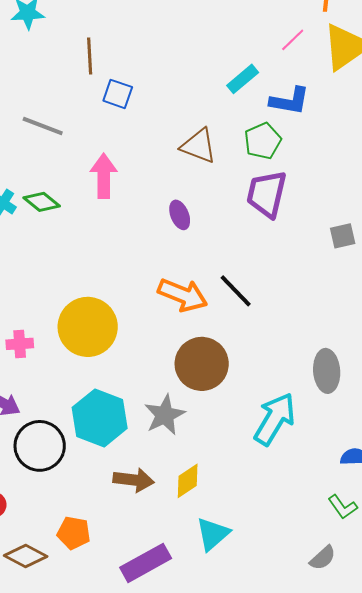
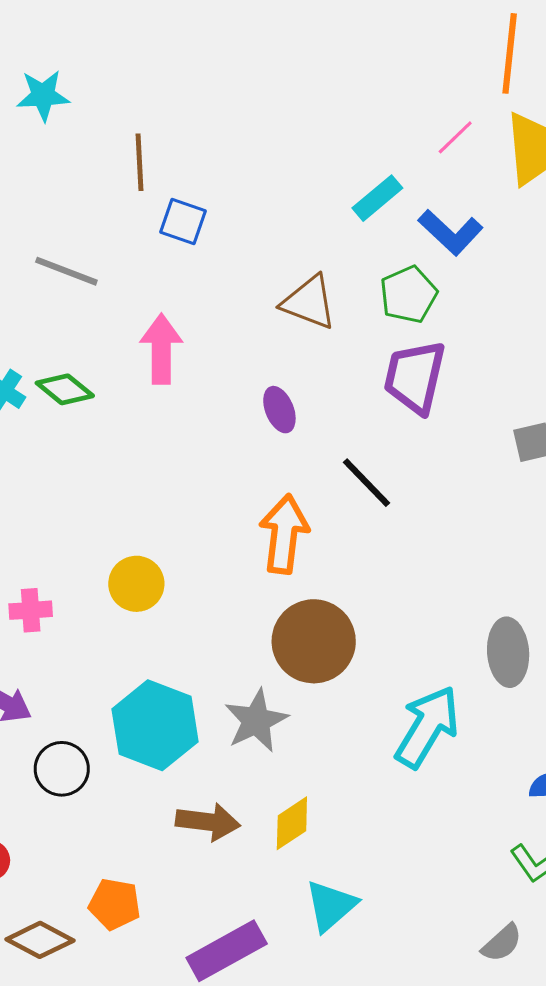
blue L-shape: (290, 101) -> (451, 232), turned 33
black line: (236, 291) -> (367, 483), moved
orange arrow: (183, 295) -> (284, 534), turned -105
yellow circle: (88, 327) -> (136, 584), size x0.6
black circle: (40, 446) -> (62, 769), size x0.7

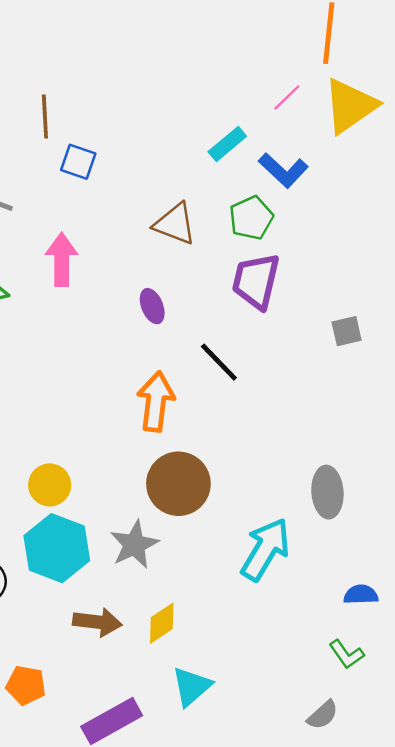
yellow circle: (136, 584) -> (50, 485), moved

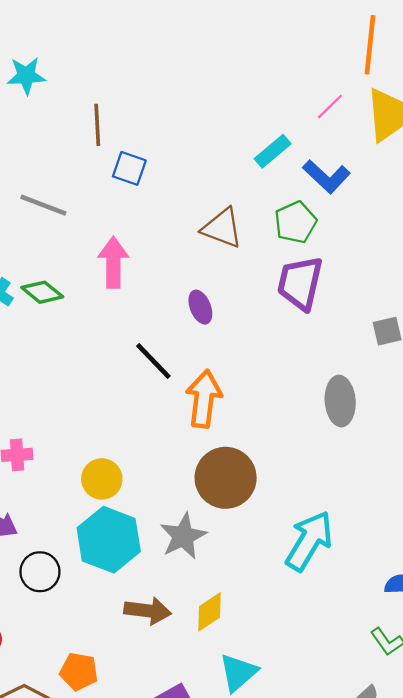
black line: (219, 362) -> (153, 361), moved
gray ellipse: (327, 492) -> (340, 401), moved

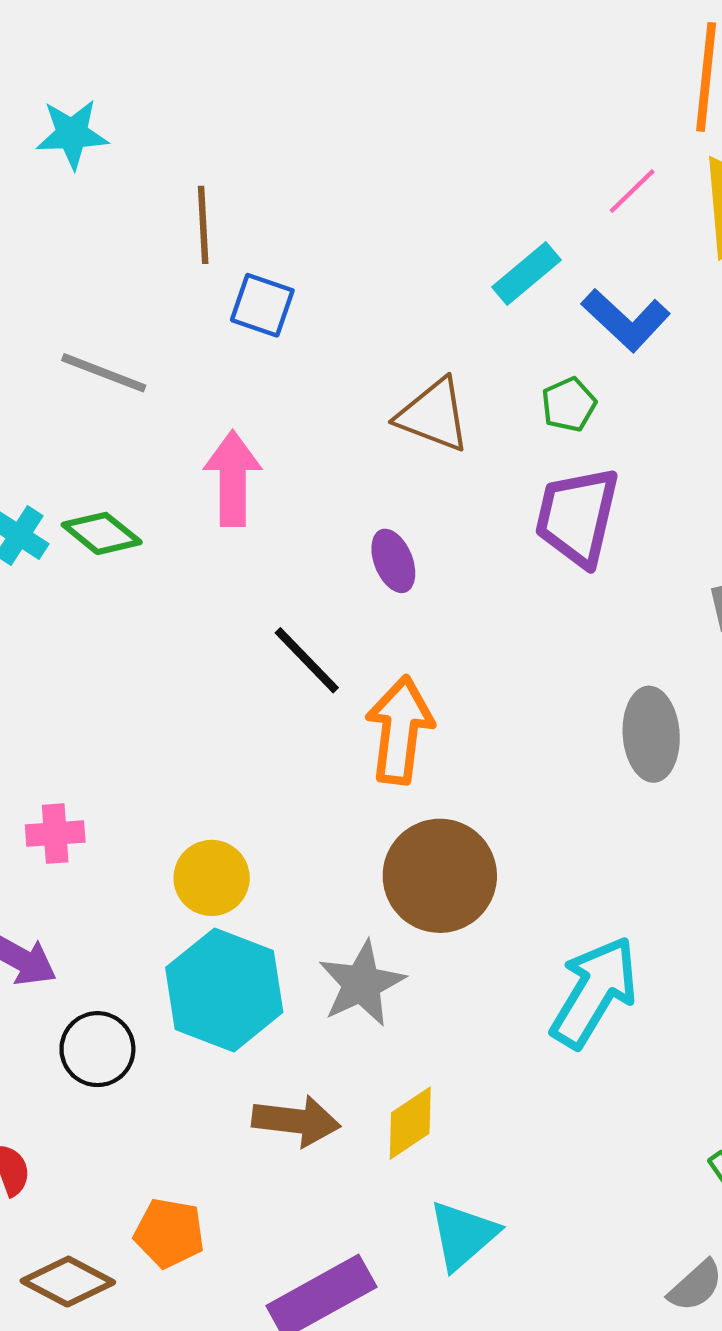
green pentagon: (295, 222) -> (569, 405), size x0.7

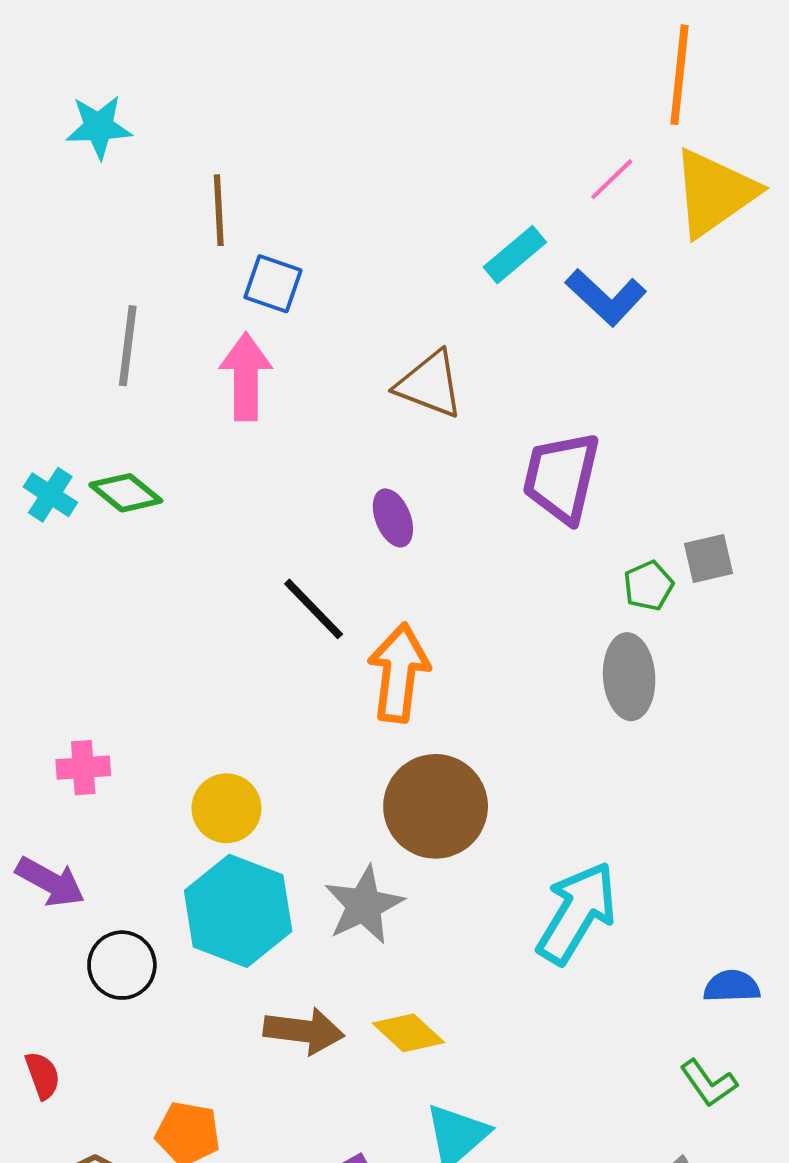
gray line: (104, 373) -> (128, 346), turned 76
green pentagon: (569, 405) -> (648, 586), moved
pink arrow: (233, 478) -> (246, 377), moved
yellow diamond: (410, 1123) -> (408, 1033), turned 76

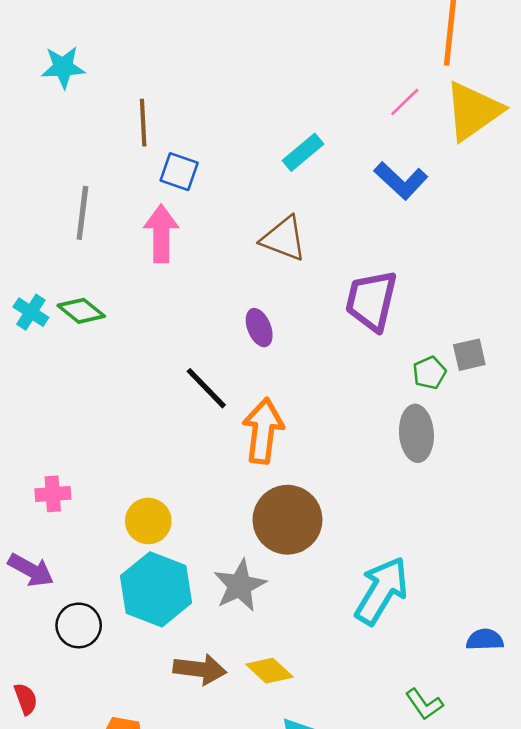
cyan rectangle: (515, 255) -> (303, 152), moved
green L-shape: (708, 1083) -> (424, 704), moved

